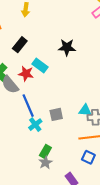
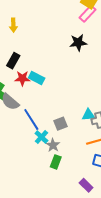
black star: (67, 47) -> (78, 43), moved
red star: (26, 74) -> (22, 78), moved
gray star: (45, 163) -> (53, 145), moved

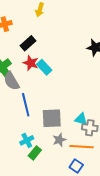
gray square: (60, 124) -> (52, 118), size x1.5
cyan cross: (41, 137) -> (27, 140), moved
gray star: (53, 145) -> (59, 140), moved

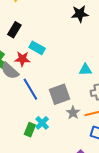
red star: (31, 63) -> (22, 59), moved
cyan triangle: (81, 119) -> (85, 70), moved
green rectangle: (35, 153) -> (30, 130), moved

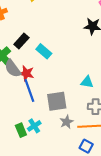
black rectangle: (14, 30) -> (21, 41), moved
red star: (22, 59) -> (26, 73), moved
green rectangle: (30, 130) -> (21, 130), turned -56

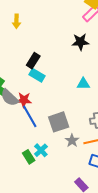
black rectangle: (21, 41) -> (33, 61), moved
cyan triangle: (87, 82) -> (83, 84), moved

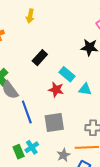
cyan rectangle: (37, 75) -> (67, 74), moved
red star: (24, 100) -> (56, 90), moved
gray star: (72, 141) -> (63, 155), moved

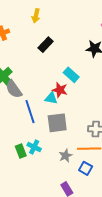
black rectangle: (40, 58) -> (46, 45), moved
cyan triangle: (85, 89) -> (51, 98), moved
cyan cross: (32, 147) -> (34, 147), turned -32

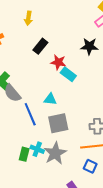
red star: (60, 90) -> (58, 62), moved
green rectangle: (21, 151) -> (24, 154), turned 40
gray star: (66, 156) -> (55, 153), moved, size x1.6

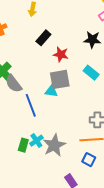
cyan rectangle: (68, 74) -> (91, 73), moved
gray square: (58, 123) -> (60, 79), moved
cyan cross: (37, 149) -> (36, 141), turned 32

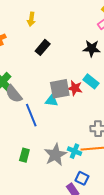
red star: (61, 54) -> (75, 88), moved
cyan cross: (36, 141) -> (75, 151), moved, turned -32
blue square: (89, 160) -> (82, 178), moved

